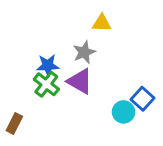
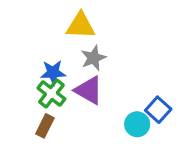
yellow triangle: (102, 23) -> (81, 26), moved, size x1.4
brown rectangle: (14, 124) -> (45, 126), moved

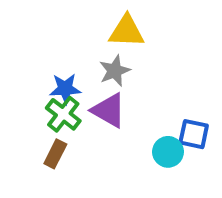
yellow triangle: (81, 26) -> (126, 31), moved
blue square: (158, 110) -> (194, 134), turned -30

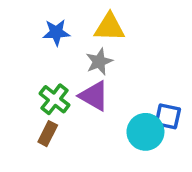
blue star: (65, 89) -> (56, 32), moved
cyan circle: (168, 152) -> (145, 132), size x1.4

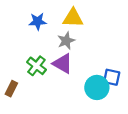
brown rectangle: (48, 134) -> (11, 89), moved

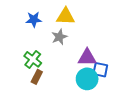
purple triangle: (63, 64) -> (87, 57), moved, turned -30
brown rectangle: (11, 89) -> (37, 77), moved

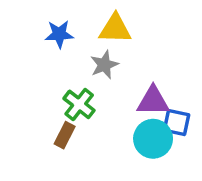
green cross: (33, 59) -> (79, 104), moved

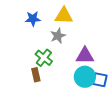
blue square: (176, 123) -> (100, 80), moved
brown rectangle: (65, 135) -> (36, 75), turned -40

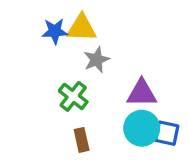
yellow triangle: (64, 16) -> (82, 28), moved
brown rectangle: (36, 75) -> (82, 140), moved

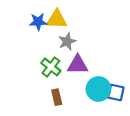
purple triangle: (142, 93) -> (78, 65), moved

